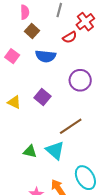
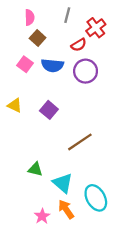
pink square: (12, 56) -> (25, 64), moved
purple circle: (80, 80) -> (86, 71), moved
yellow triangle: (14, 102) -> (15, 105), moved
cyan triangle: (55, 150) -> (63, 183), moved

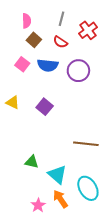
red semicircle: (79, 45) -> (60, 42), moved, turned 64
brown line: (80, 142) -> (86, 144), moved, turned 40

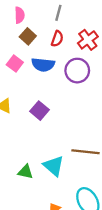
red cross: (88, 30) -> (88, 40), moved
red semicircle: (60, 42) -> (57, 39), turned -104
cyan triangle: (57, 175) -> (54, 166), moved

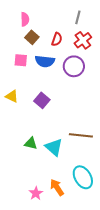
gray line: (58, 13) -> (78, 17), moved
pink square: (15, 63) -> (21, 60), turned -32
green triangle: (25, 172) -> (31, 143), moved

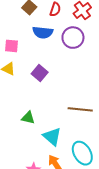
pink square: (21, 60) -> (11, 46), moved
cyan triangle: (54, 147) -> (52, 136), moved

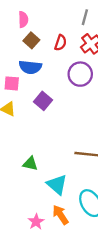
blue semicircle: (43, 32) -> (30, 67), moved
purple square: (40, 73) -> (43, 101), moved

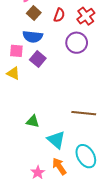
purple square: (43, 101) -> (38, 59), moved

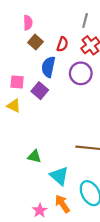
blue semicircle: (33, 37) -> (48, 67), moved, turned 96

